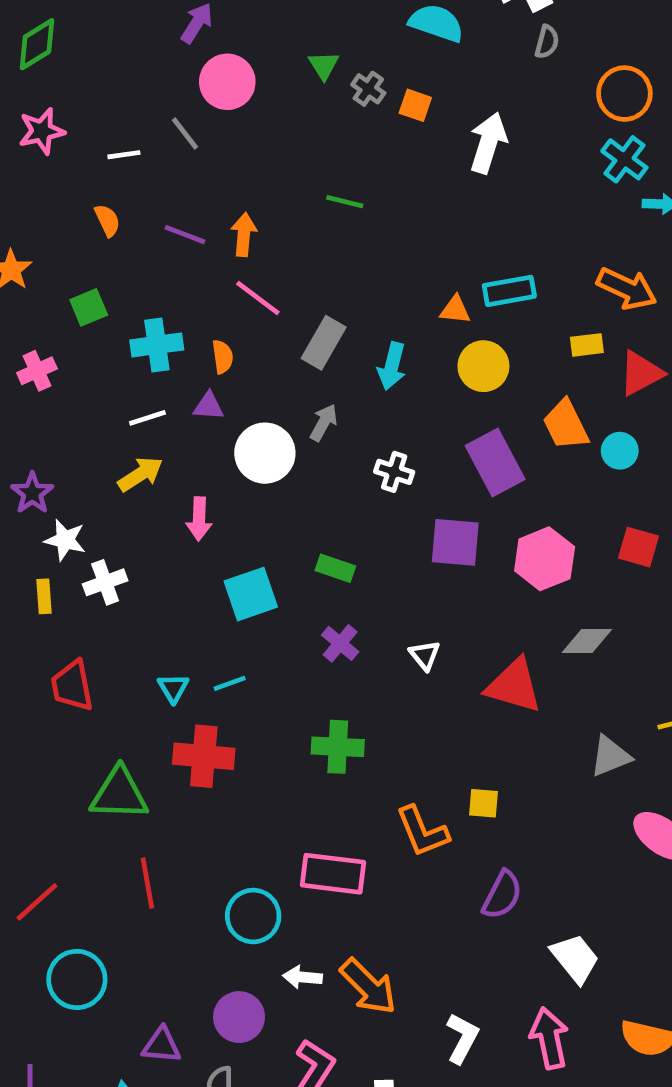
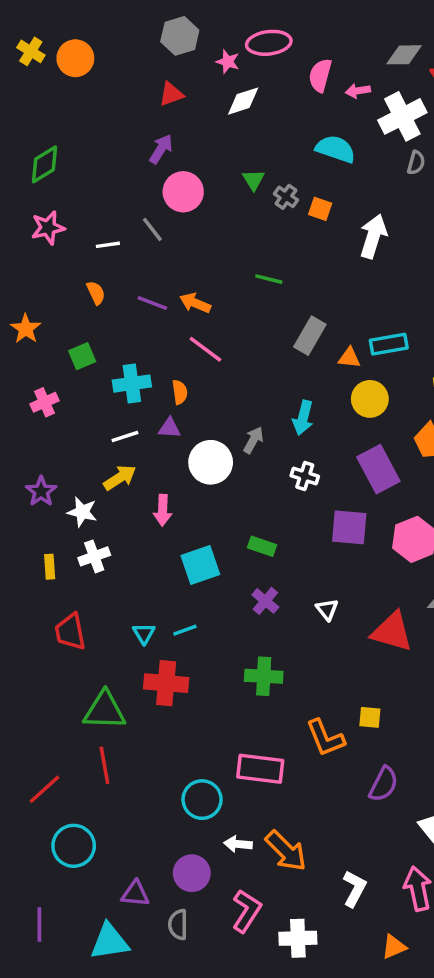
orange arrow: (244, 235) -> (195, 303), turned -72
gray rectangle: (324, 343) -> (310, 336), moved
cyan arrow: (392, 366) -> (303, 418), moved
white star: (65, 540) -> (82, 512), moved
red line: (147, 883) -> (104, 765), moved

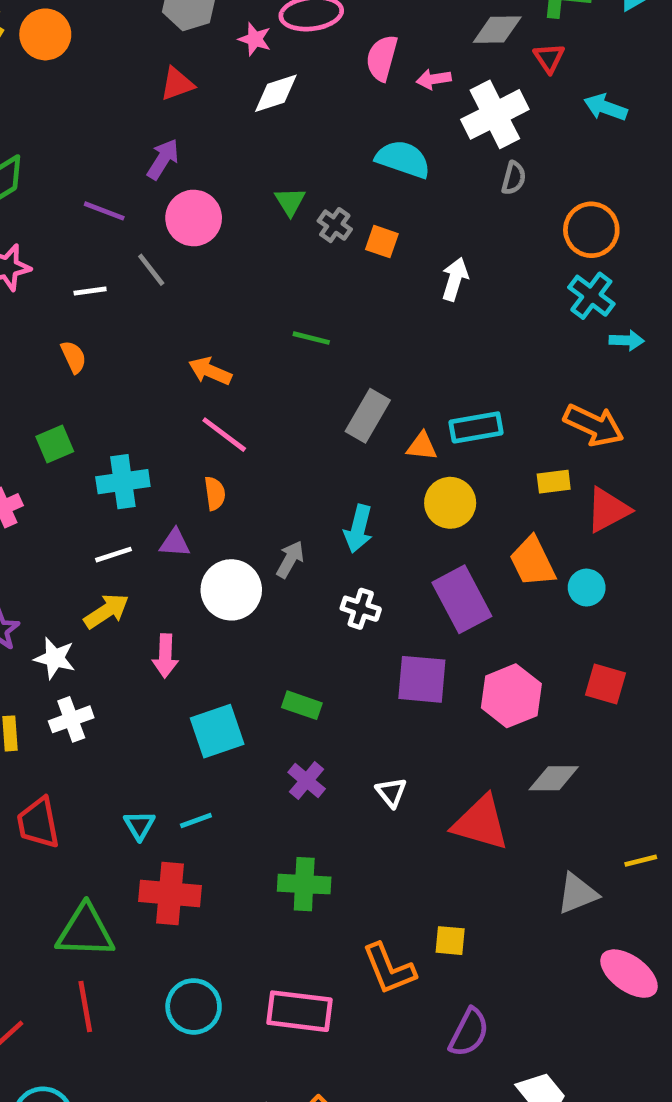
white arrow: (373, 236) -> (455, 279), size x0.7
purple line: (152, 303) -> (104, 211), moved
orange semicircle: (180, 392) -> (215, 493), moved
cyan circle: (202, 800) -> (194, 1006), moved

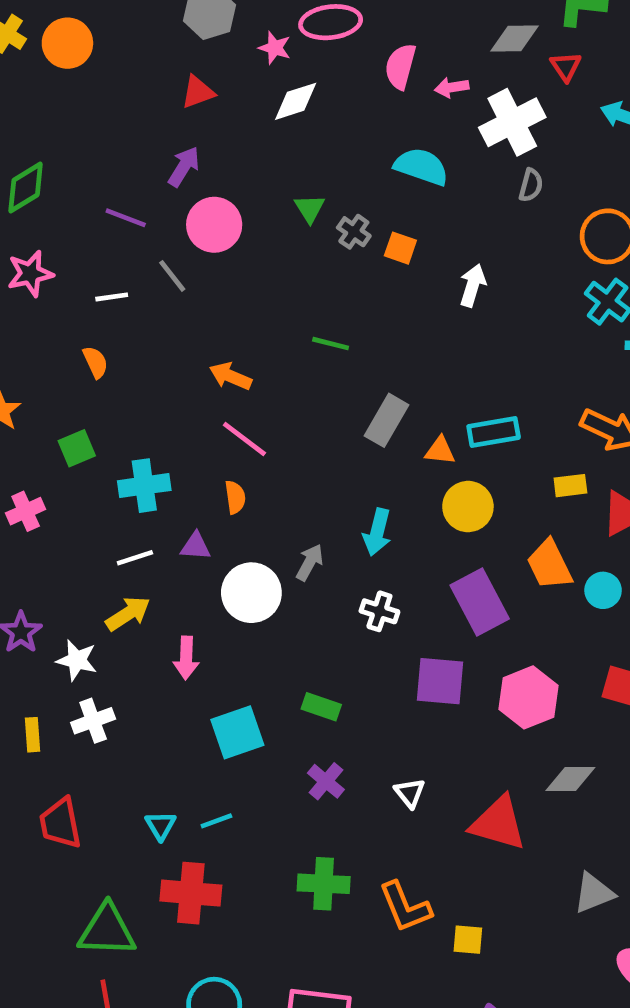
orange L-shape: (389, 969) -> (405, 907), moved

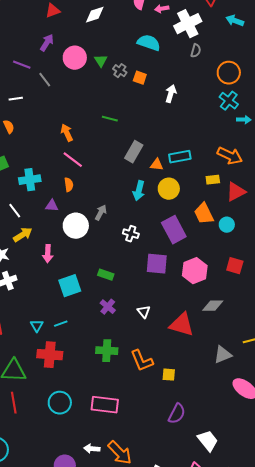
pink circle: (214, 225) -> (75, 58), moved
gray line: (172, 276) -> (45, 80), moved
orange arrow: (230, 376) -> (67, 133), turned 42
cyan arrow: (377, 532) -> (139, 191), moved
white line: (135, 558) -> (15, 211), moved, turned 70

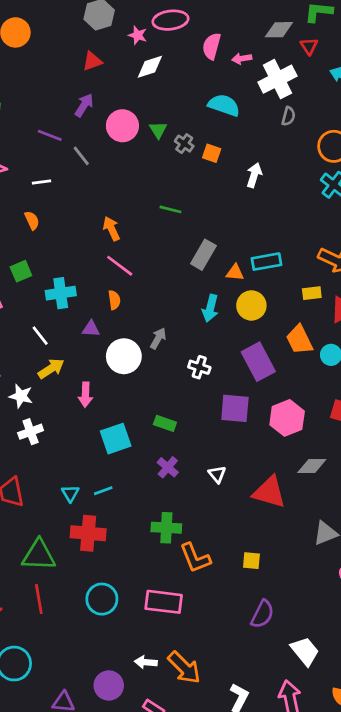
orange L-shape: (142, 361) -> (195, 558), moved

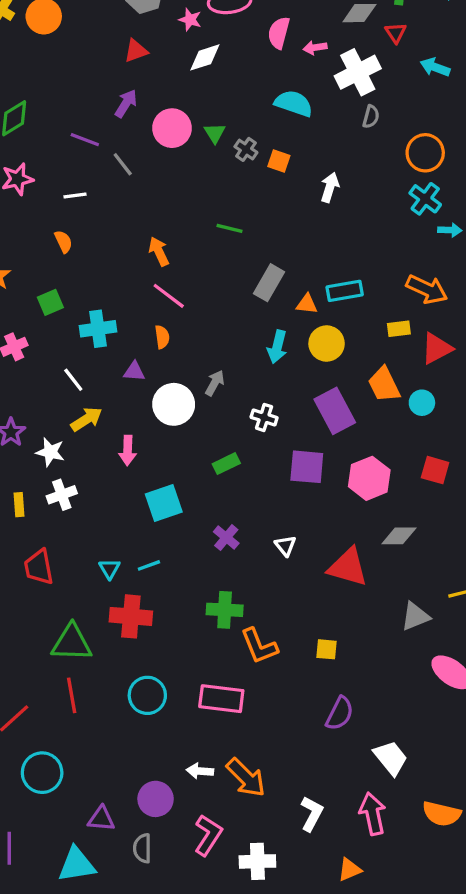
green rectangle: (165, 423) -> (226, 464), moved, turned -45

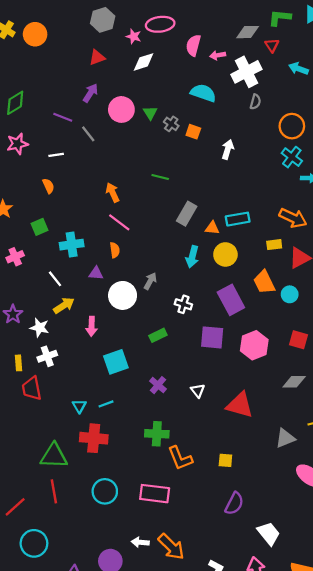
gray diamond: (399, 536) -> (294, 382), moved
red trapezoid: (39, 567) -> (32, 388), moved

